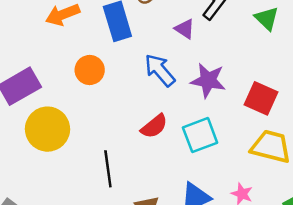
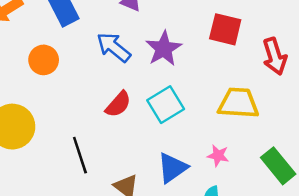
purple star: (208, 80) -> (164, 49), turned -30
red square: (261, 98) -> (225, 29), moved

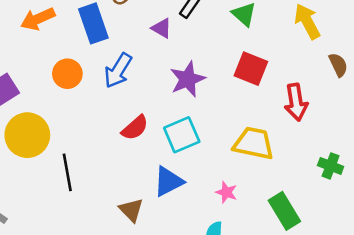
blue arrow: (114, 47) -> (118, 71), moved, turned -105
black line: (80, 155) -> (67, 172), moved
blue triangle: (172, 168) -> (168, 181), moved

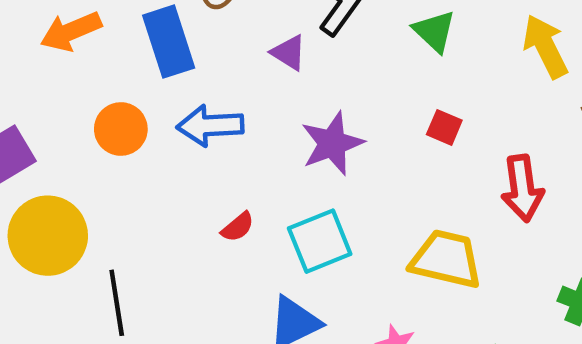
red square: (251, 69) -> (444, 127), size x0.6
blue arrow: (118, 71) -> (210, 126), turned 54
red semicircle: (135, 128) -> (238, 227), size x0.7

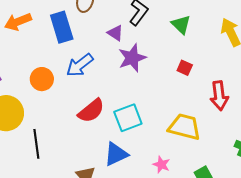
blue arrow: (210, 126) -> (80, 65), turned -36
orange circle: (121, 129) -> (42, 79), moved
purple star: (332, 143) -> (132, 58), moved
red semicircle: (238, 227) -> (91, 111), size x1.8

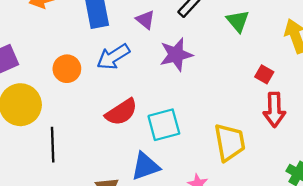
purple triangle: (115, 33) -> (145, 20), moved
red square: (185, 68) -> (264, 74), moved
yellow trapezoid: (184, 127) -> (230, 142), turned 60

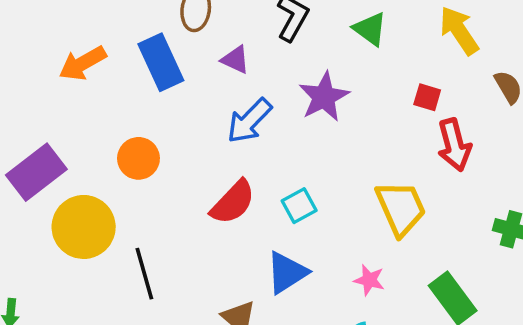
purple star: (176, 55) -> (324, 97), moved
blue arrow: (113, 57) -> (249, 121), moved
cyan square: (164, 125) -> (299, 206), size x0.7

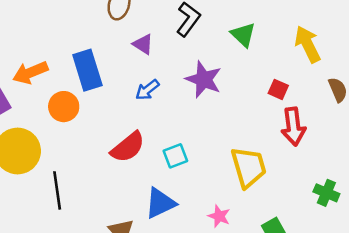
blue rectangle: (161, 62) -> (87, 70), moved
orange arrow: (83, 63) -> (30, 73), moved
purple star: (324, 97) -> (204, 79), turned -30
blue arrow: (249, 121) -> (147, 90), size x0.7

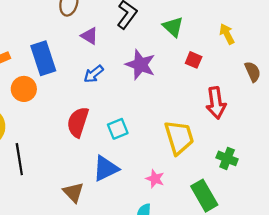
yellow arrow: (308, 44) -> (227, 34), size x0.7
red square: (278, 89) -> (194, 60), moved
red semicircle: (128, 147) -> (78, 122), turned 148
green cross: (326, 193) -> (227, 158), moved

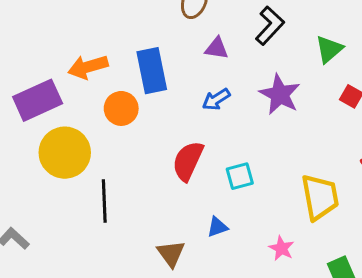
green triangle: (173, 27) -> (329, 49), turned 30
purple triangle: (89, 36) -> (217, 48), turned -30
blue triangle: (106, 168) -> (217, 227), size x0.6

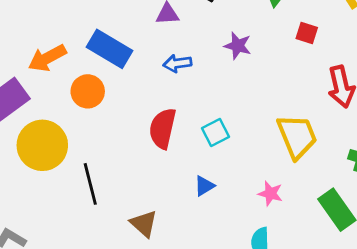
blue rectangle: (152, 71) -> (109, 49), turned -36
purple star: (280, 94) -> (238, 46), size x0.7
blue arrow: (216, 99) -> (177, 63), turned 36
brown triangle: (171, 254) -> (144, 224), moved

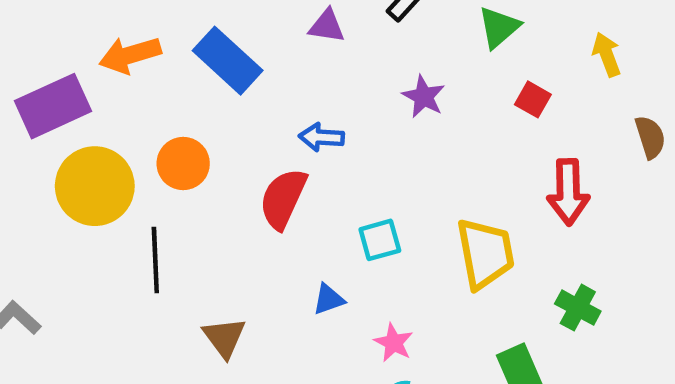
blue arrow: (177, 63) -> (321, 137), moved
orange circle: (88, 91) -> (183, 164), moved
cyan square: (216, 132) -> (380, 240), moved
pink star: (270, 193) -> (394, 343), moved

